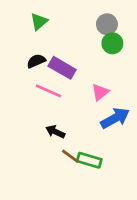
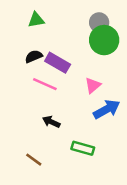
green triangle: (39, 22) -> (36, 20), turned 30
green circle: (112, 43) -> (104, 40), size x1.5
brown line: (70, 156) -> (34, 160), moved

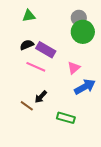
black arrow: (51, 122) -> (41, 97), turned -72
brown line: (34, 160) -> (27, 106), moved

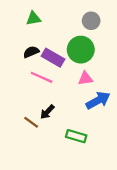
green circle: (83, 32) -> (81, 50), moved
pink triangle: (74, 68) -> (85, 78), turned 32

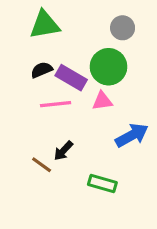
green triangle: (33, 18) -> (45, 25), size x1.5
pink line: (42, 77) -> (56, 104), turned -30
pink triangle: (85, 78) -> (102, 101), moved

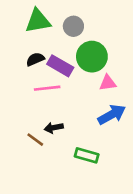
gray circle: (123, 28) -> (73, 26), moved
pink triangle: (102, 101) -> (108, 83), moved
black arrow: (63, 151) -> (54, 128), turned 36

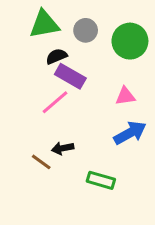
green circle: (92, 57) -> (130, 41), moved
black semicircle: (35, 59) -> (57, 56), moved
pink line: (47, 88) -> (55, 102), turned -35

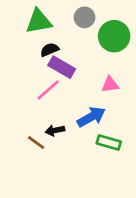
gray circle: (86, 30) -> (85, 17), moved
blue arrow: (130, 133) -> (91, 117), moved
green rectangle: (101, 180) -> (109, 142), moved

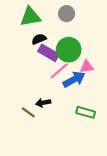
green circle: (114, 36) -> (69, 50), moved
pink line: (48, 90) -> (59, 71), moved
blue arrow: (91, 117) -> (74, 79), moved

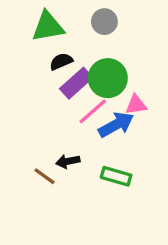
purple rectangle: (48, 53) -> (76, 83), turned -72
green rectangle: (86, 112) -> (116, 176), moved

